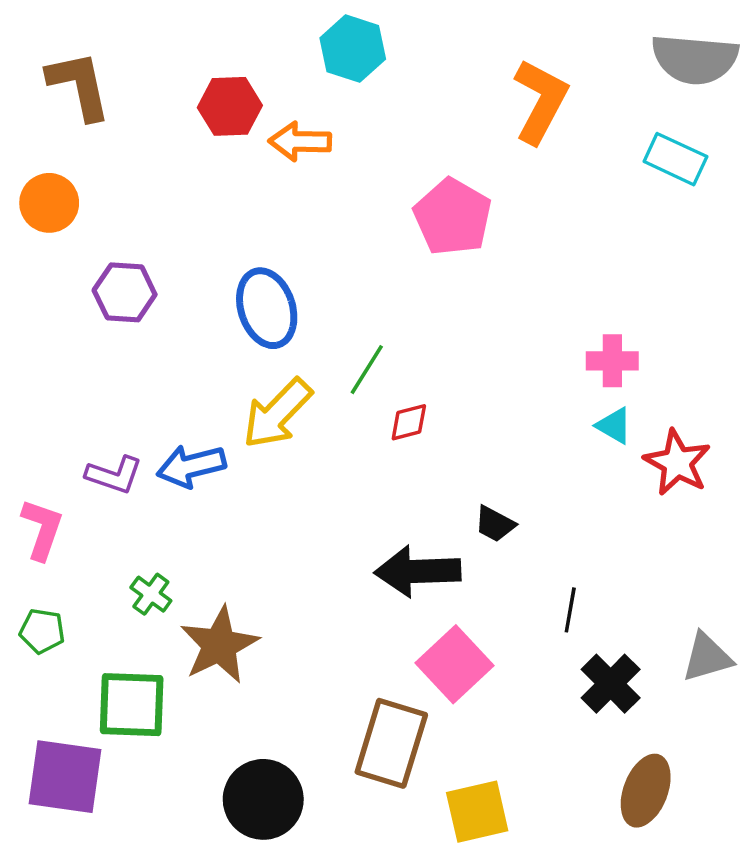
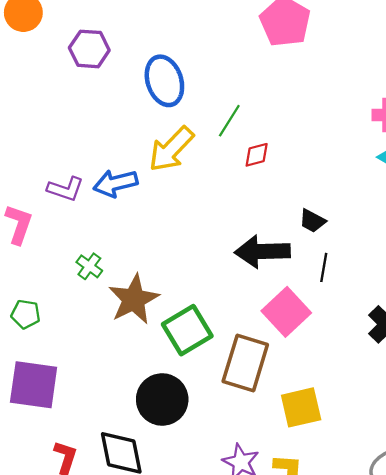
purple hexagon: (125, 292) -> (89, 49), moved
black line: (570, 610) -> (324, 267), moved
green pentagon: (42, 631) -> (26, 314), moved
green square: (132, 705) -> (187, 330), moved, turned -33

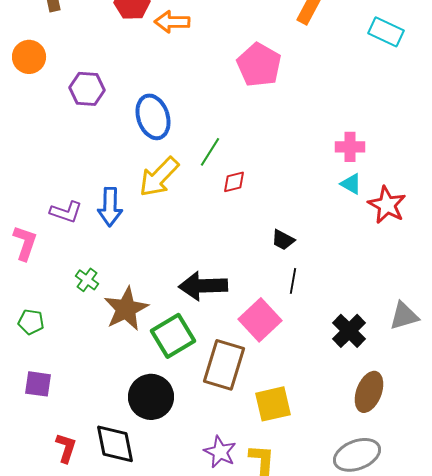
blue arrow: (116, 183) -> (110, 207), turned -75
black arrow: (262, 252) -> (203, 286), moved
purple square: (34, 385) -> (38, 384), size x0.6

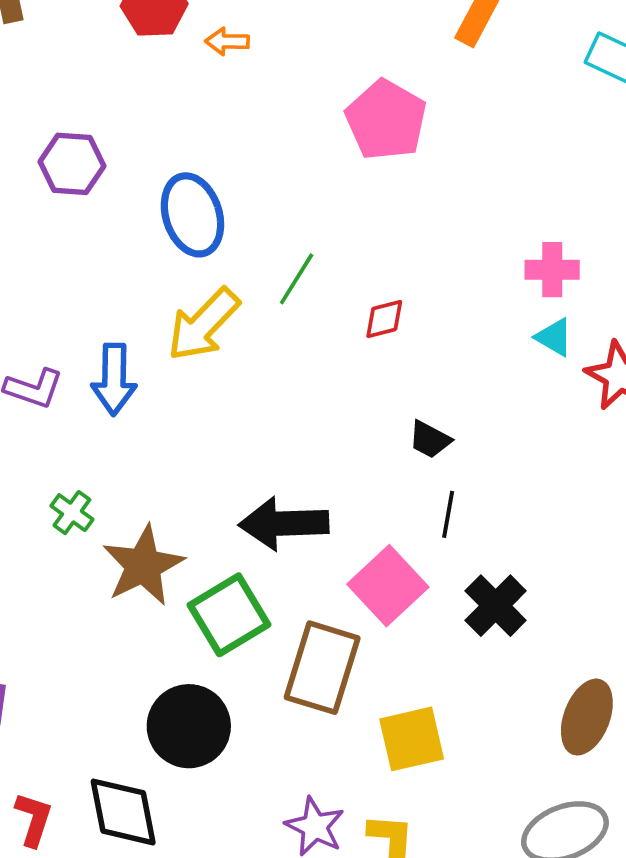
orange arrow: (172, 22) -> (227, 41), size x0.7
red diamond: (234, 182) -> (384, 319), moved
black cross: (349, 331) -> (496, 606), moved

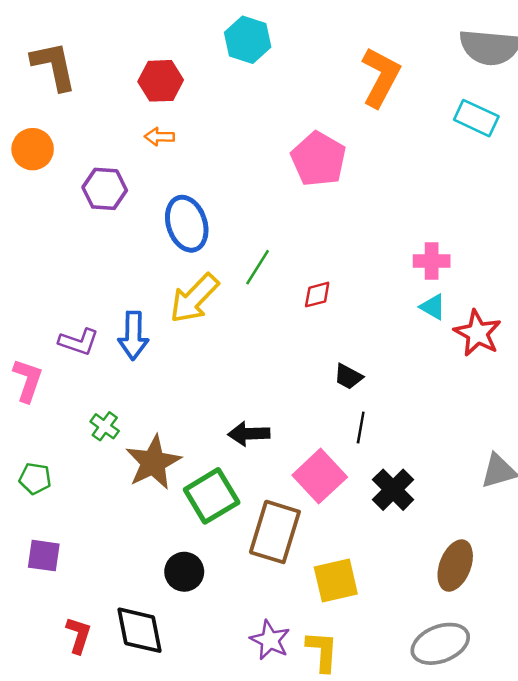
orange arrow: (227, 41) -> (159, 137), moved
black arrow: (284, 523) -> (249, 434), size x0.7
black circle: (189, 726) -> (184, 572), size x0.7

